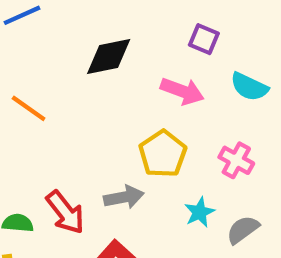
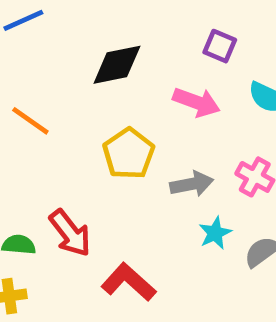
yellow pentagon: (163, 154) -> (129, 154), moved
gray arrow: (124, 197) -> (192, 184), moved

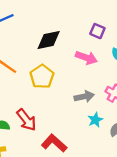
yellow pentagon: (129, 154) -> (42, 77), moved

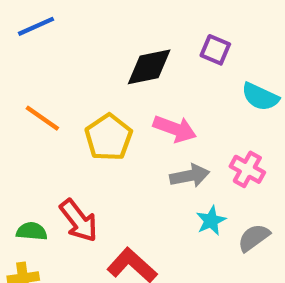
black diamond: (49, 40) -> (149, 67), moved
pink arrow: (86, 58) -> (175, 129), moved

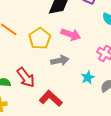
gray arrow: (190, 176) -> (60, 60), moved

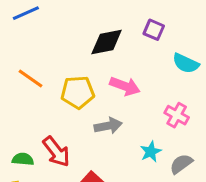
yellow pentagon: (40, 38) -> (78, 92), turned 30

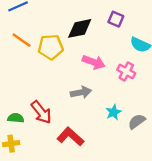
orange line: (30, 79) -> (22, 40), moved
yellow pentagon: (78, 92) -> (51, 47), moved
pink cross: (177, 115) -> (126, 71), moved

